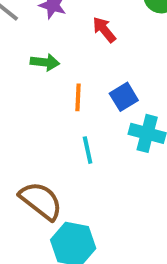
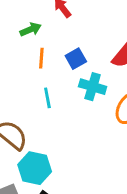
green arrow: (45, 62) -> (31, 29), moved, turned -30

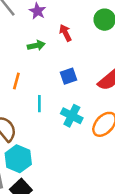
orange line: (41, 58) -> (16, 81), moved
cyan cross: (93, 87) -> (72, 116), moved

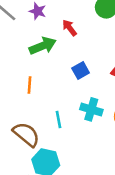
green arrow: (36, 45) -> (43, 46), size x1.5
cyan line: (39, 104) -> (58, 119), moved

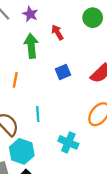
green arrow: (43, 46) -> (31, 46), turned -80
cyan cross: (91, 109) -> (68, 142), moved

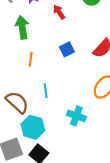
green arrow: (31, 46) -> (22, 27), moved
orange line: (15, 80) -> (31, 59), moved

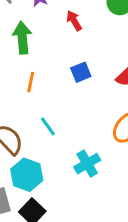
cyan line: (46, 91) -> (48, 126), turned -32
cyan cross: (76, 116) -> (87, 164), turned 36

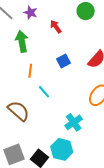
cyan line: (48, 126) -> (44, 92), moved
cyan hexagon: (27, 175) -> (62, 149), moved

